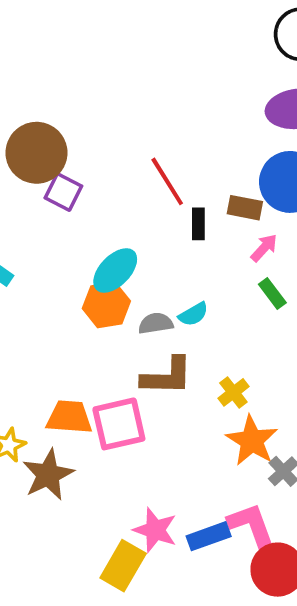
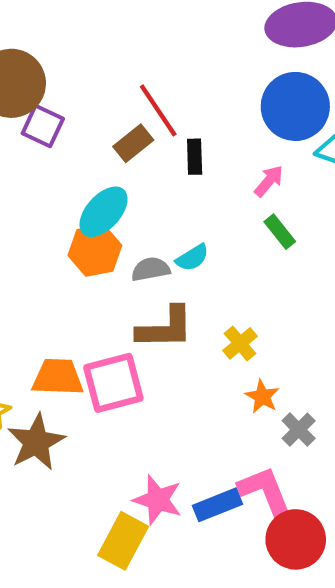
brown rectangle: (245, 208) -> (133, 143), moved, turned -48
orange star: (252, 441) -> (262, 396), size x0.6

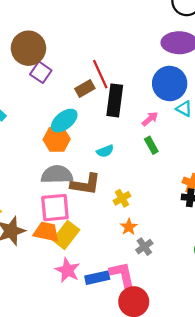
black rectangle: (195, 157) -> (115, 100), size x1.8
gray semicircle: (151, 269) -> (57, 175), moved, size x1.6
orange trapezoid: (58, 377) -> (46, 232), moved
yellow rectangle: (123, 541) -> (66, 235), moved

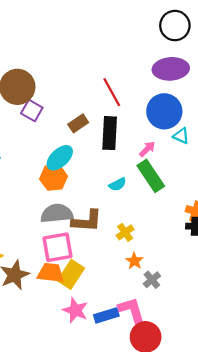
red line: (100, 74) -> (112, 92), moved
green rectangle: (151, 145) -> (151, 176), size x1.8
cyan semicircle: (105, 151) -> (118, 184), moved

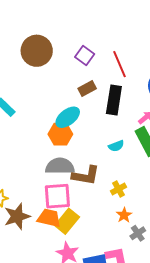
purple square: (32, 110) -> (85, 55), moved

